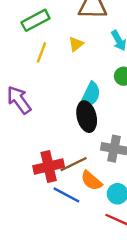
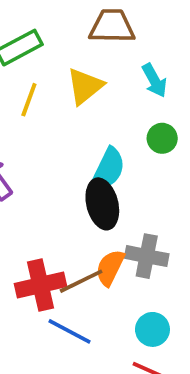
yellow triangle: (76, 44) -> (85, 86), size x1.5
orange semicircle: (91, 181) -> (110, 268), moved, turned 75

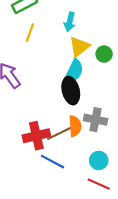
cyan arrow: (154, 80) -> (70, 22), moved, turned 42
yellow triangle: (85, 86) -> (79, 47), moved
orange semicircle: (110, 268) -> (75, 126), turned 150

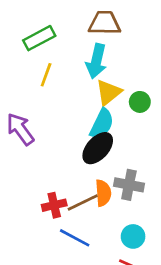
cyan arrow: (70, 22) -> (96, 61), size x1.4
black ellipse: (71, 91) -> (98, 148), turned 56
red cross: (36, 136) -> (54, 205), size x0.7

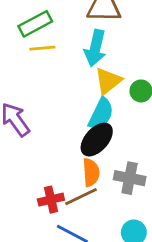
yellow line: (46, 75) -> (42, 48), moved, turned 65
orange semicircle: (103, 193) -> (91, 172), moved

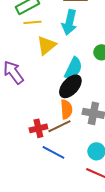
yellow triangle: (108, 81) -> (46, 45), moved

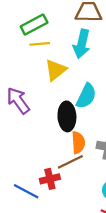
black ellipse: (70, 86) -> (67, 116), moved, turned -45
red cross: (38, 128) -> (50, 179), moved
blue line: (53, 152) -> (26, 191), moved

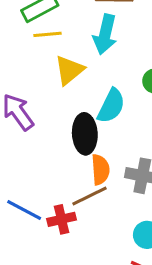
blue line: (26, 191) -> (24, 210), moved

